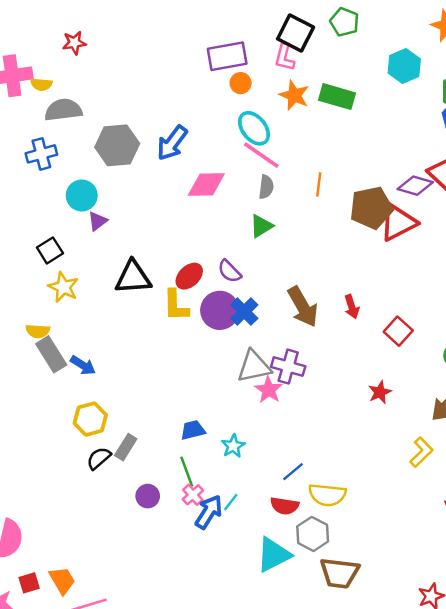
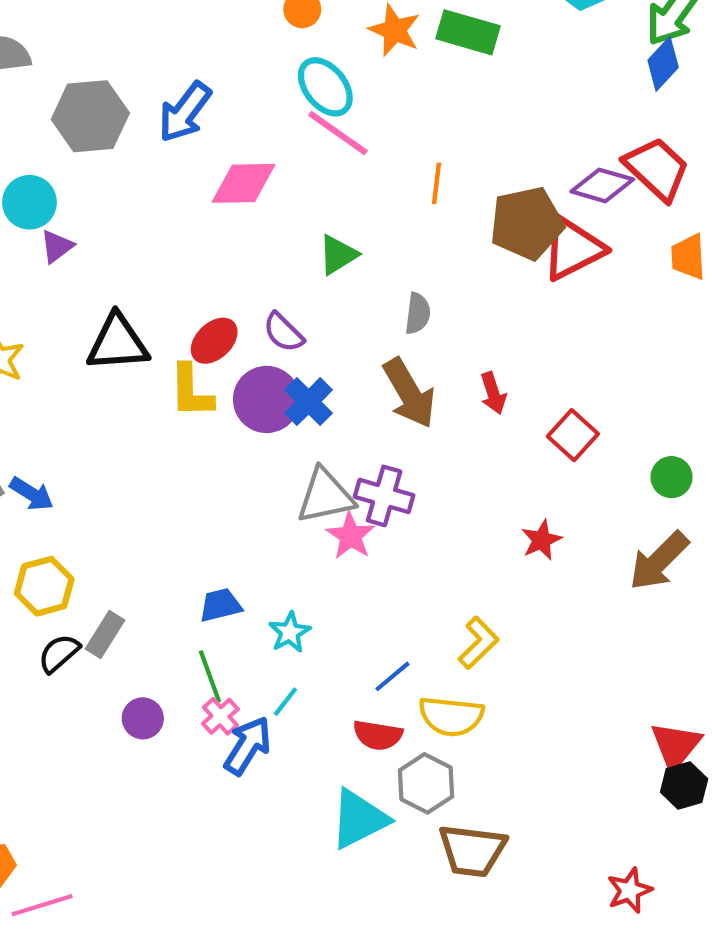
gray semicircle: (266, 187) -> (418, 313), moved
yellow L-shape: (421, 452) -> (478, 643), moved
cyan line: (231, 502) -> (285, 702), moved

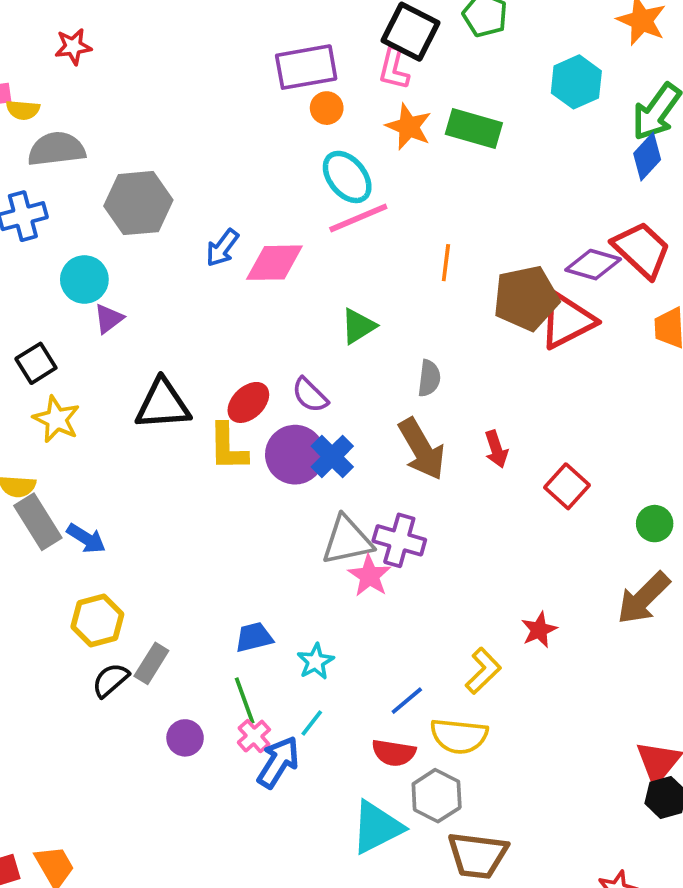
blue arrow: (185, 112) -> (222, 248), moved, size x0.7
pink line: (338, 133) -> (358, 218), turned -58
red star: (541, 540) -> (539, 630), moved

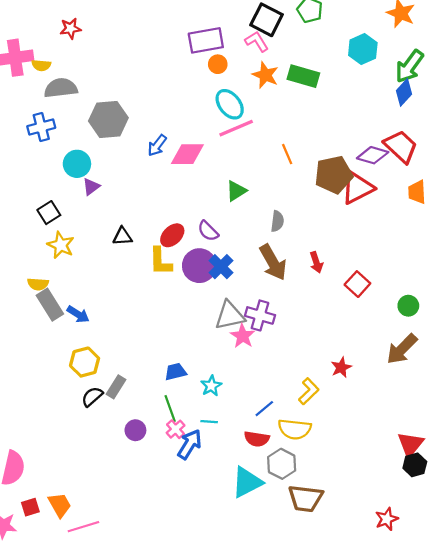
pink L-shape: (394, 69) -> (257, 41), turned 135
orange line: (446, 263) -> (287, 154), turned -30
black triangle: (163, 404) -> (122, 236), size x0.6
cyan line: (312, 723) -> (209, 422), turned 56

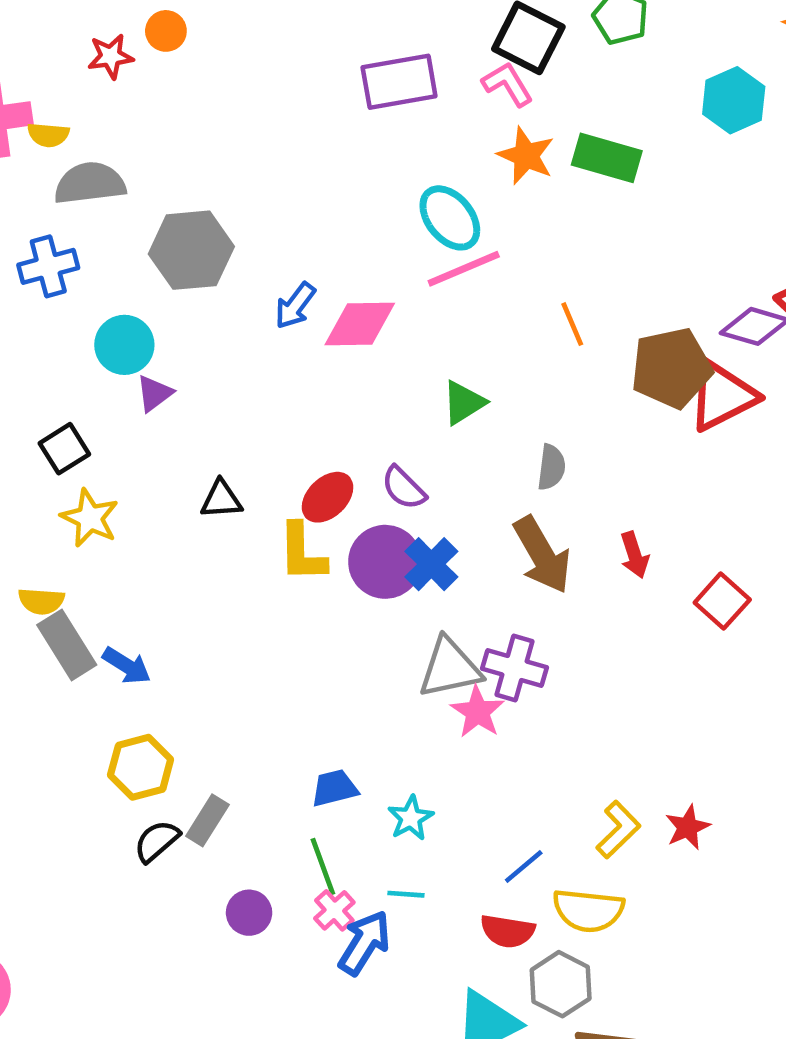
orange circle: (218, 64) -> (166, 31), moved
red star: (341, 367) -> (688, 827), moved

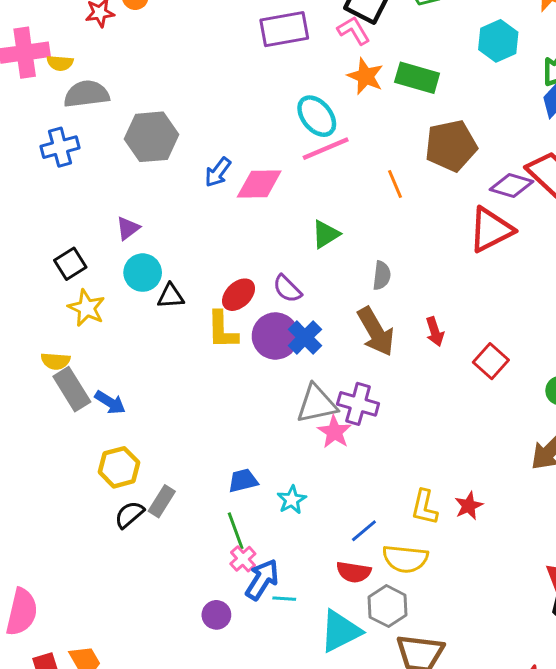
cyan circle: (124, 345) -> (143, 273), moved
brown pentagon: (671, 368) -> (451, 146), moved
yellow L-shape: (618, 830) -> (424, 507), turned 147
cyan line: (406, 894) -> (284, 599), moved
purple circle: (249, 913) -> (216, 615), moved

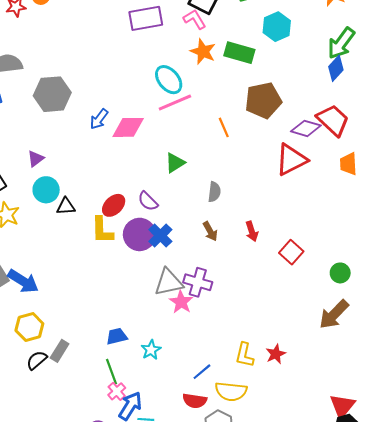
cyan hexagon: (498, 41) -> (277, 27), moved
brown arrow: (376, 332) -> (210, 231), size x0.6
blue arrow: (110, 402) -> (23, 281), size x1.4

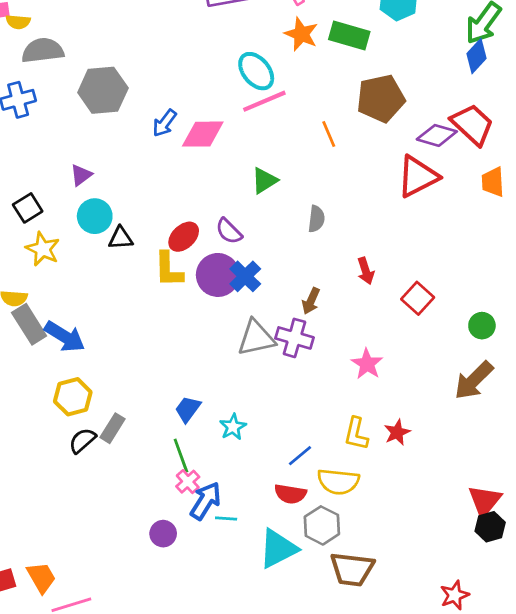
brown arrow: (210, 231) -> (311, 301), moved, turned 54
pink star: (181, 302) -> (367, 364), moved
blue trapezoid: (117, 336) -> (188, 409), turned -40

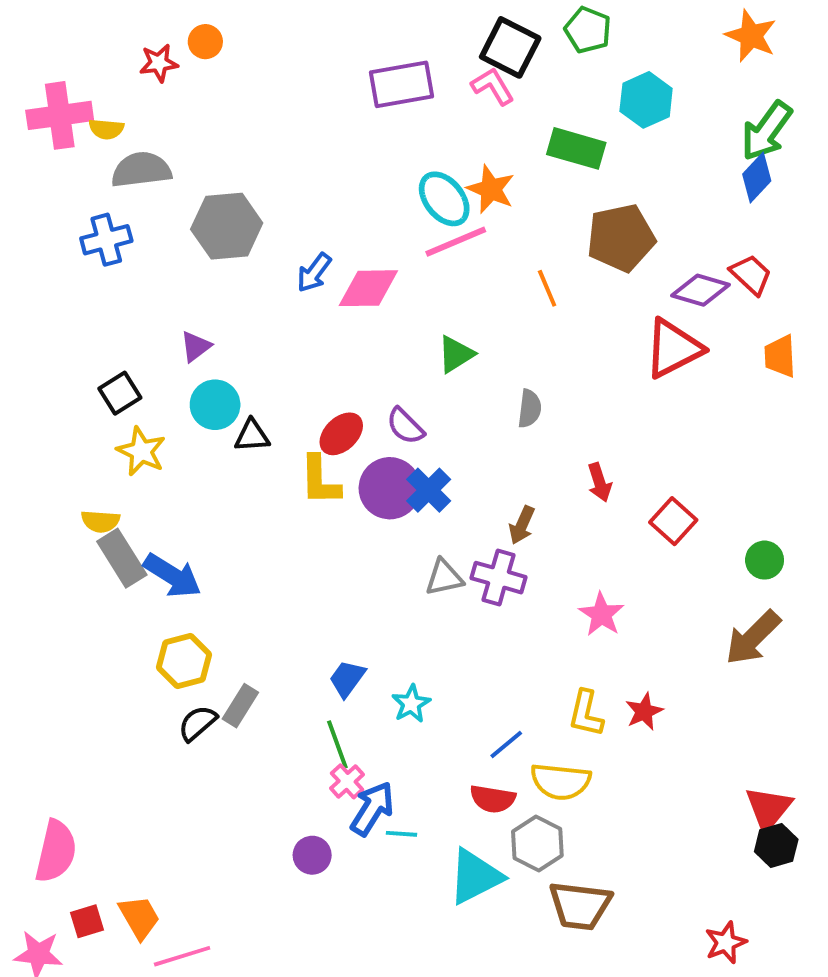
orange star: (301, 34) -> (491, 189), moved
red trapezoid: (472, 124) -> (751, 275), size x0.7
gray triangle: (256, 338) -> (444, 578), size x0.7

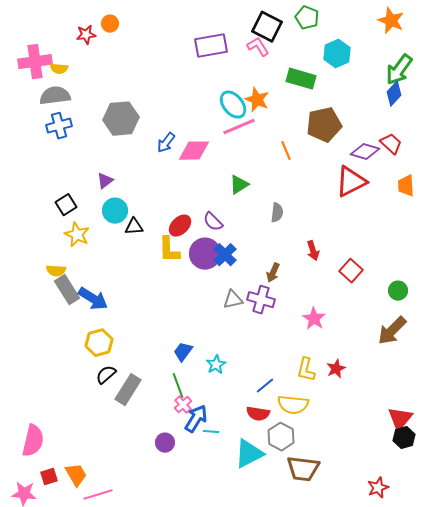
gray semicircle: (141, 170) -> (55, 96), moved
gray rectangle: (240, 706) -> (128, 390), moved, size x1.4

